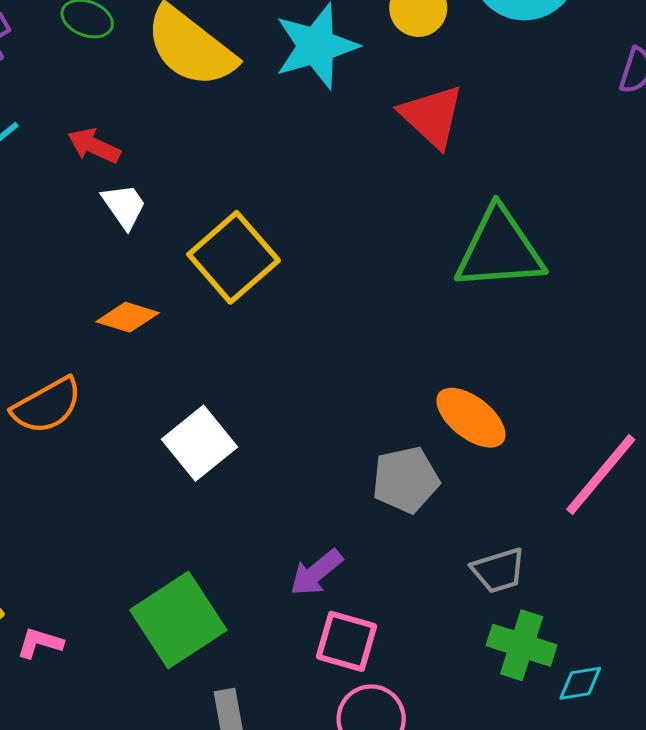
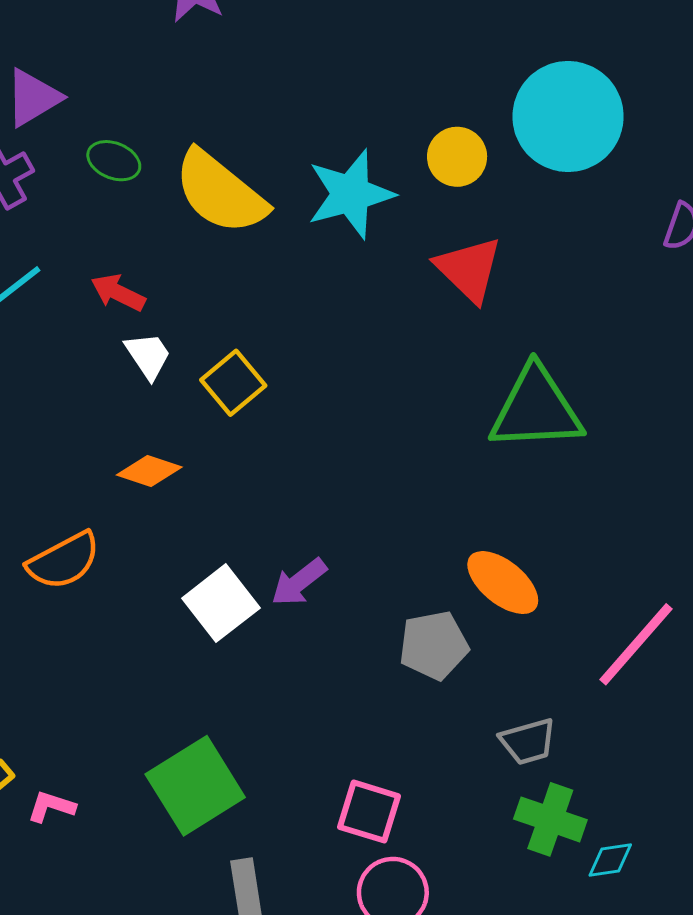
yellow square: (234, 257) -> (233, 383), moved, size x0.7
purple arrow: (316, 573) -> (299, 582), moved

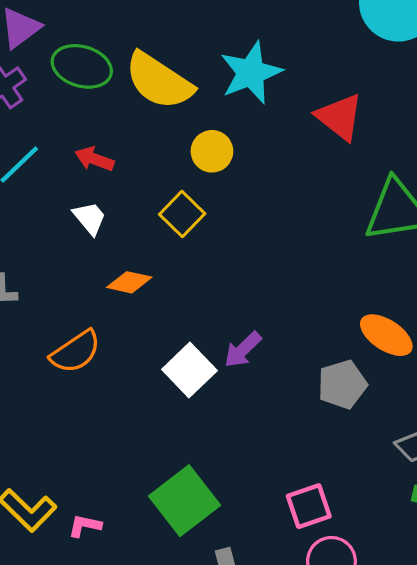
yellow circle: (457, 157) -> (212, 151), moved
green ellipse: (114, 161) -> (82, 66), size x1.6
white trapezoid: (148, 356) -> (90, 218), moved
pink square: (369, 812) -> (309, 506), turned -30

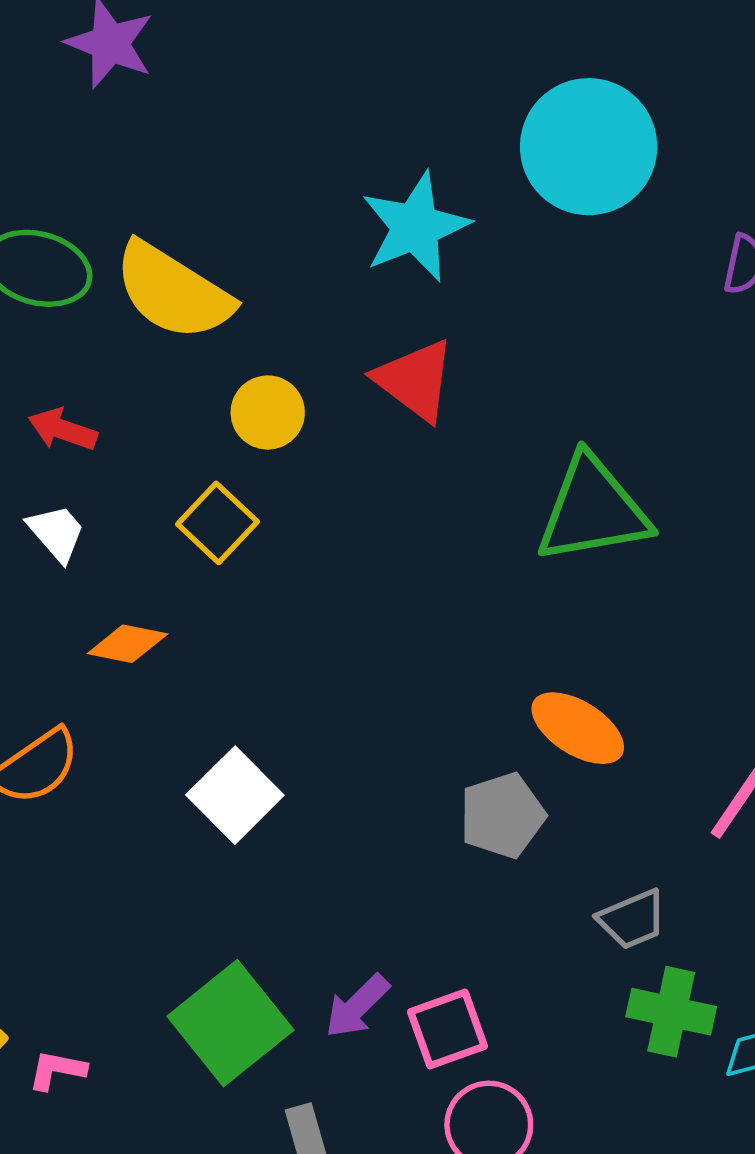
cyan star: (251, 73) -> (415, 227), moved
red triangle: (340, 117) -> (415, 380), moved
purple arrow: (243, 350) -> (357, 1006), moved

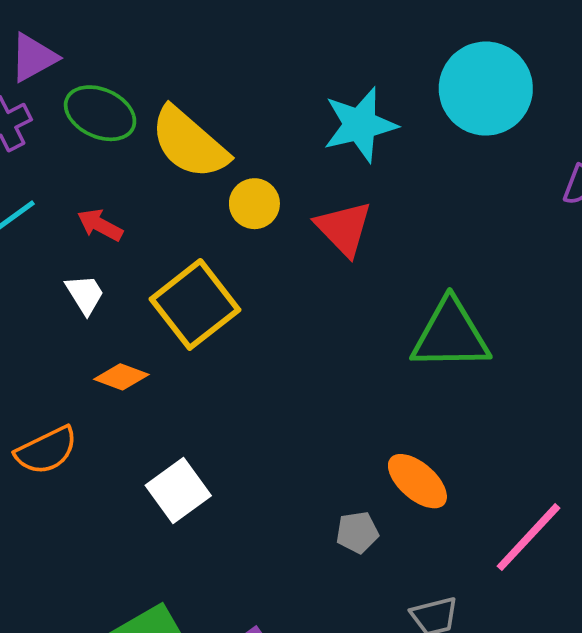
yellow circle: (268, 412) -> (254, 204), moved
yellow square: (217, 523) -> (195, 304), size x1.6
gray pentagon: (502, 815) -> (357, 532), size x0.7

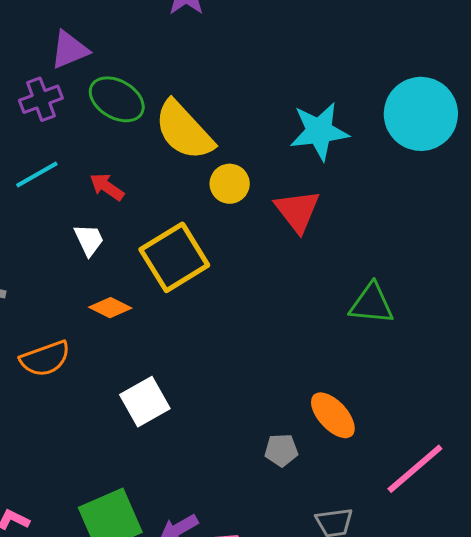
green triangle: (450, 335) -> (372, 304), size x0.7

